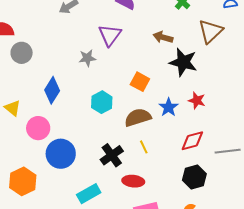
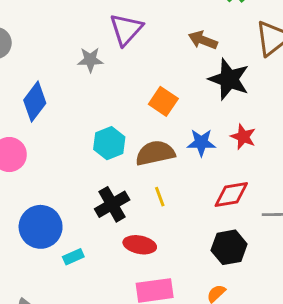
cyan hexagon: (102, 102) -> (109, 143), moved
blue star: (169, 107) -> (201, 143), turned 30
blue circle: (61, 154) -> (41, 227), moved
cyan rectangle: (89, 194) -> (73, 257), size x0.6

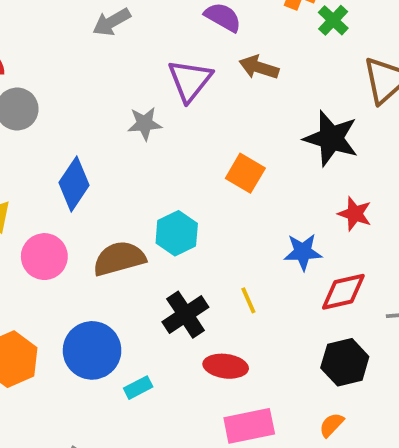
brown arrow: (203, 40) -> (259, 67), moved
blue star: (201, 143) -> (303, 252), moved
brown semicircle: (155, 153) -> (119, 258), moved

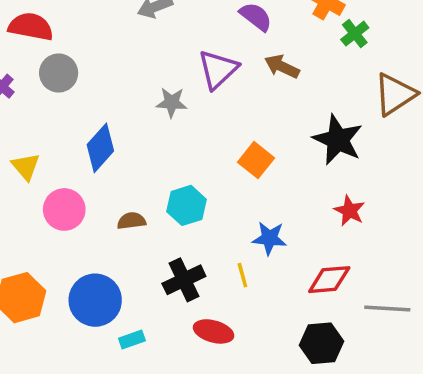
blue star: (303, 252) -> (269, 238), moved
brown semicircle: (119, 258) -> (131, 221), size x0.6

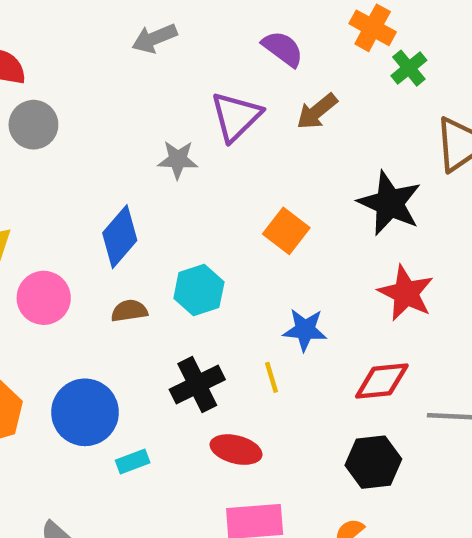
brown arrow: (282, 66) -> (317, 111), turned -64
blue diamond: (100, 148) -> (120, 237), moved
red star: (349, 211) -> (406, 293), size x1.4

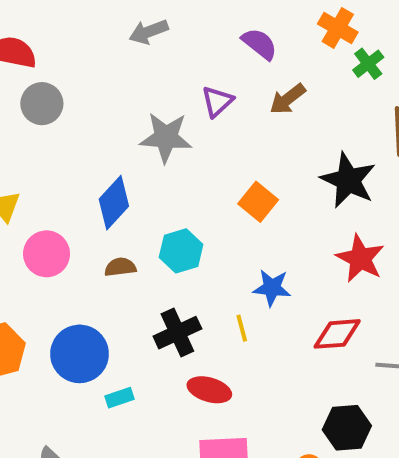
purple triangle: (236, 117) -> (217, 101), size x0.7
gray star: (178, 160) -> (166, 137), size x1.5
black hexagon: (373, 462) -> (347, 428), moved

